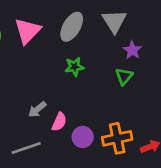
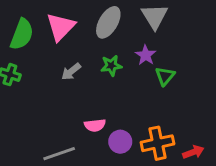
purple star: (132, 50) -> (146, 55), moved
gray arrow: (37, 109) -> (71, 72), moved
pink semicircle: (59, 122) -> (95, 125), turned 60

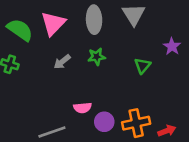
gray ellipse: (108, 22) -> (94, 20), turned -32
green semicircle: (22, 34) -> (20, 30), turned -76
purple star: (146, 55) -> (172, 46), moved

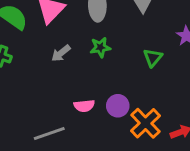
purple circle: (104, 122) -> (118, 106), moved
orange cross: (136, 123) -> (145, 123), turned -32

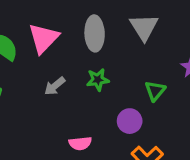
purple circle: (118, 106) -> (130, 121), moved

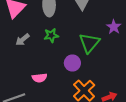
green triangle: (155, 91) -> (89, 43), size x1.5

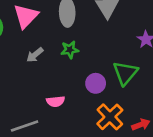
green triangle: (89, 43) -> (125, 73), moved

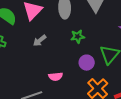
green star: (70, 50) -> (78, 37), moved

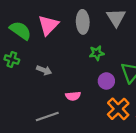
gray arrow: (40, 41) -> (44, 70), moved, turned -120

